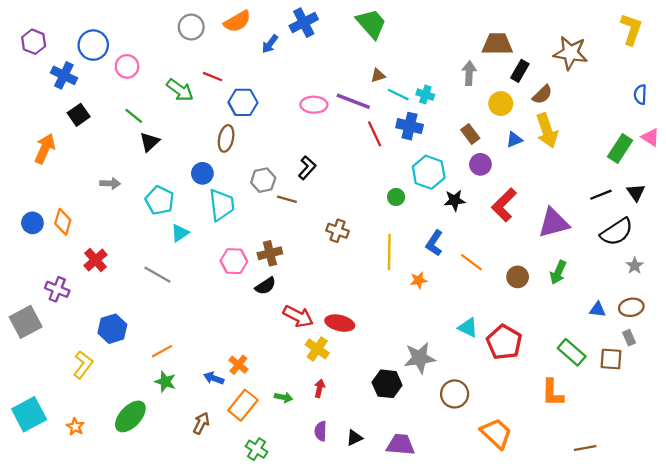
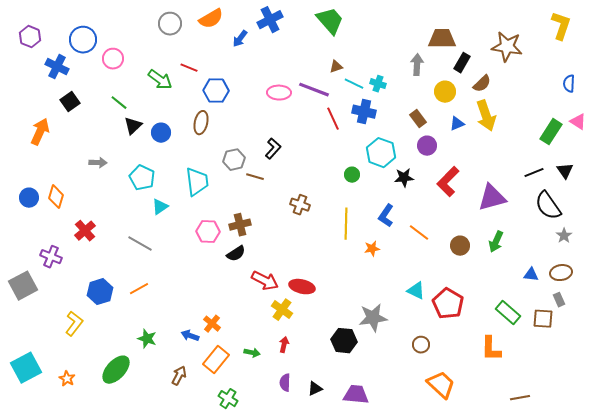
blue circle: (202, 173) -> (161, 133), moved
black semicircle: (617, 232) -> (548, 206), turned 88
orange line: (162, 351) -> (139, 289), moved
brown circle: (455, 394) -> (421, 345), moved, size x0.7

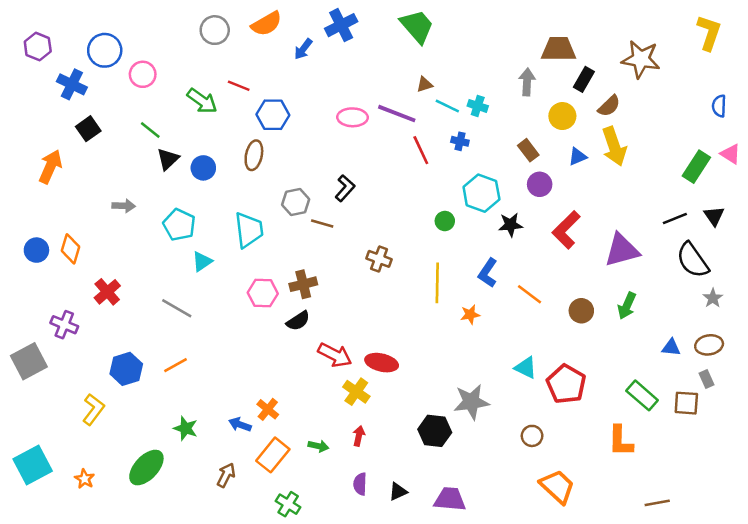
blue cross: (364, 112) -> (460, 141), size x0.6

